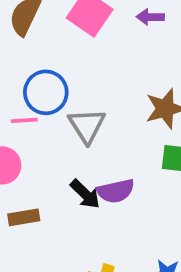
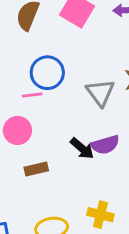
gray triangle: (87, 126) -> (100, 93), moved

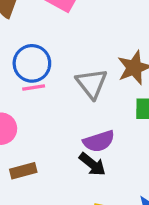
pink line: (32, 95) -> (34, 88), moved
black arrow: (82, 148) -> (92, 164), moved

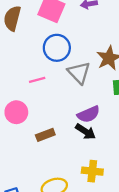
blue circle: (32, 63) -> (57, 48), moved
brown rectangle: (23, 171) -> (45, 135), moved

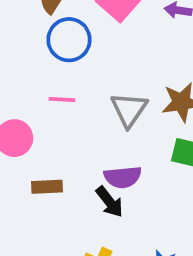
blue circle: (57, 48) -> (69, 40), moved

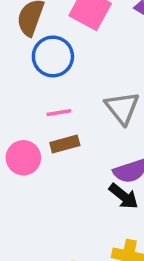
brown rectangle: (47, 187) -> (65, 144), moved

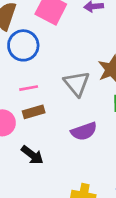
black arrow: (124, 196) -> (32, 155), moved

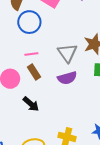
brown rectangle: (34, 112) -> (34, 72), turned 70
purple semicircle: (84, 131) -> (67, 78), moved

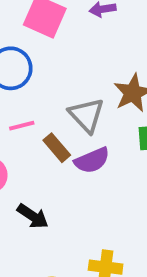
brown rectangle: (34, 72) -> (57, 148), moved

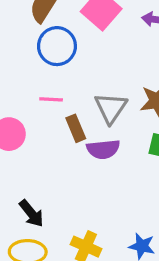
black arrow: (33, 216) -> (31, 213), moved

